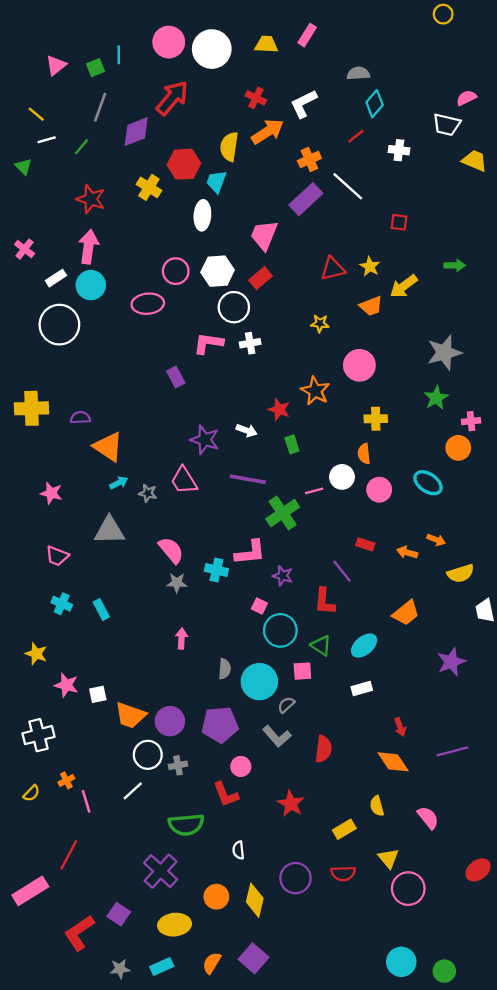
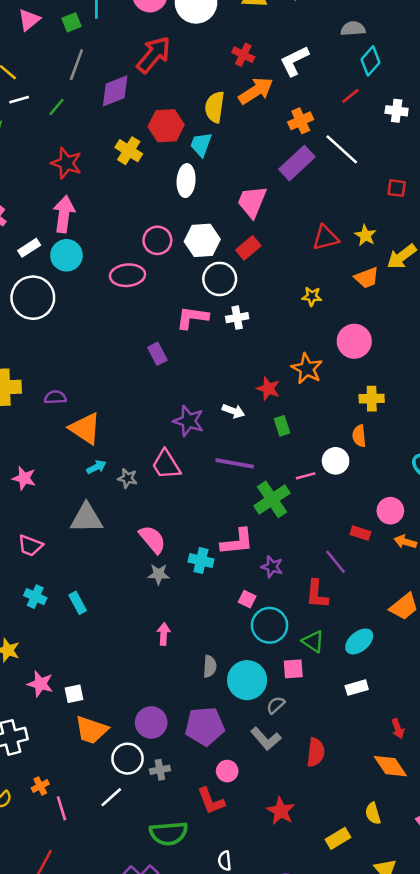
pink circle: (379, 490) -> (390, 511), moved
orange trapezoid: (130, 715) -> (91, 730), moved

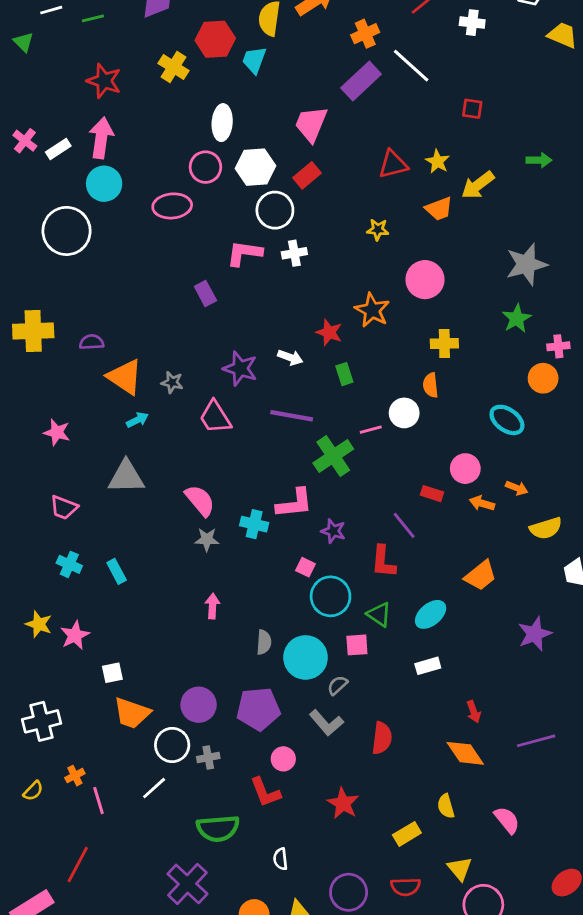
green line: (56, 107) -> (93, 18), turned 36
white ellipse: (186, 181) -> (222, 123), moved
white rectangle: (29, 248) -> (58, 149), moved
gray star: (127, 478) -> (172, 382), moved
pink star: (40, 684) -> (75, 635), moved, turned 30

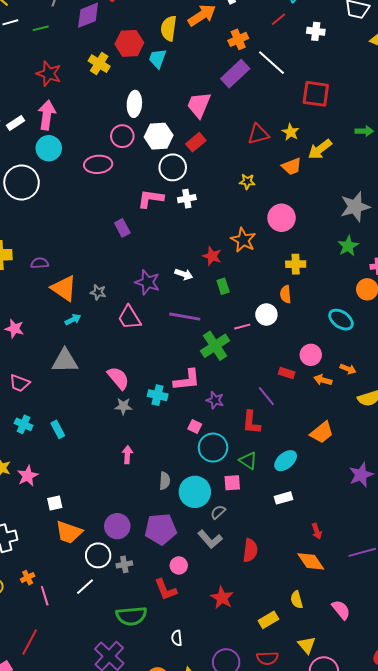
red square: (472, 109) -> (316, 94), size x1.8

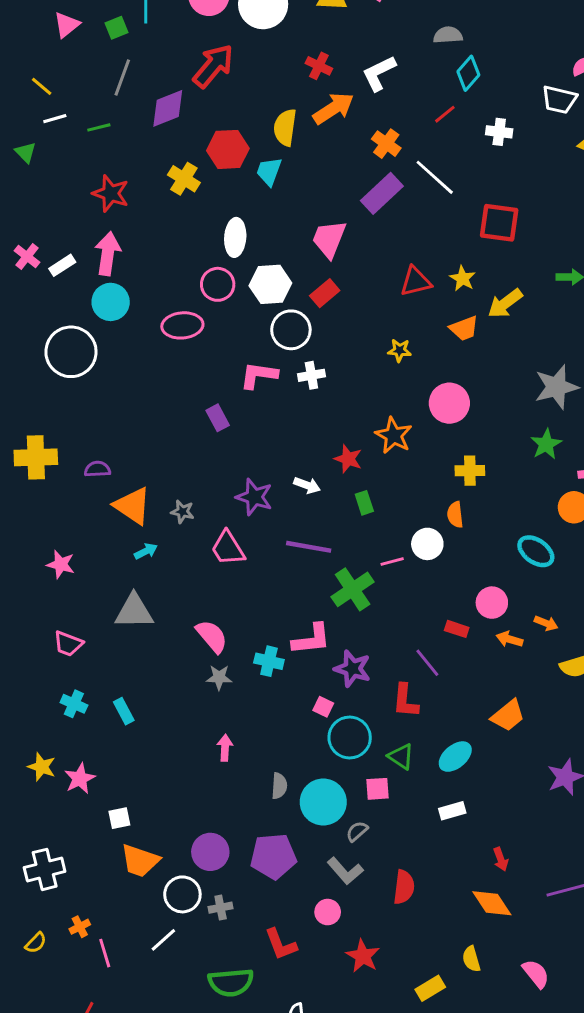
orange cross: (238, 39) -> (386, 144), turned -30
purple star: (215, 400) -> (353, 669), size x1.4
pink circle: (179, 565) -> (328, 912), moved

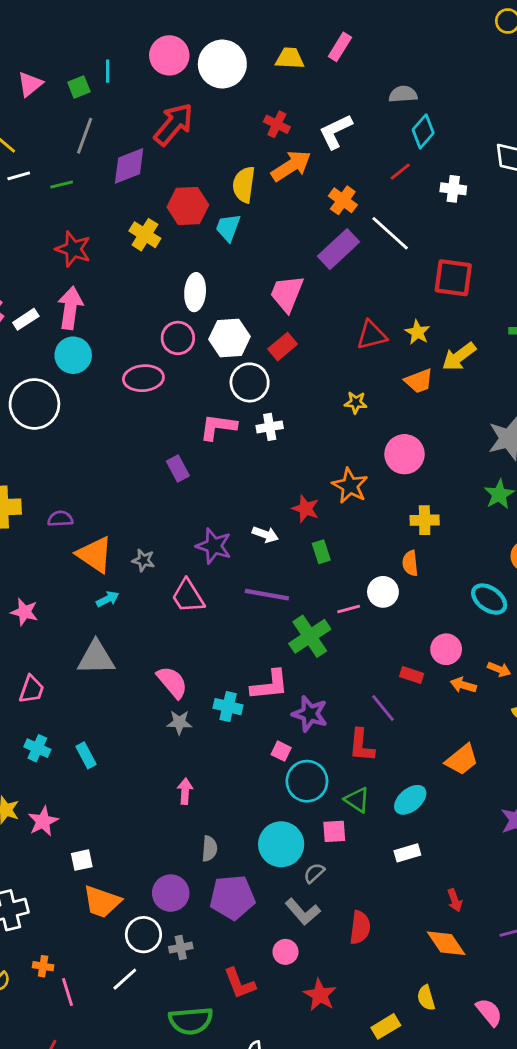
pink trapezoid: (68, 644) -> (32, 689), turned -92
gray semicircle: (279, 786) -> (209, 849), moved
orange cross: (80, 927) -> (43, 966), turned 36

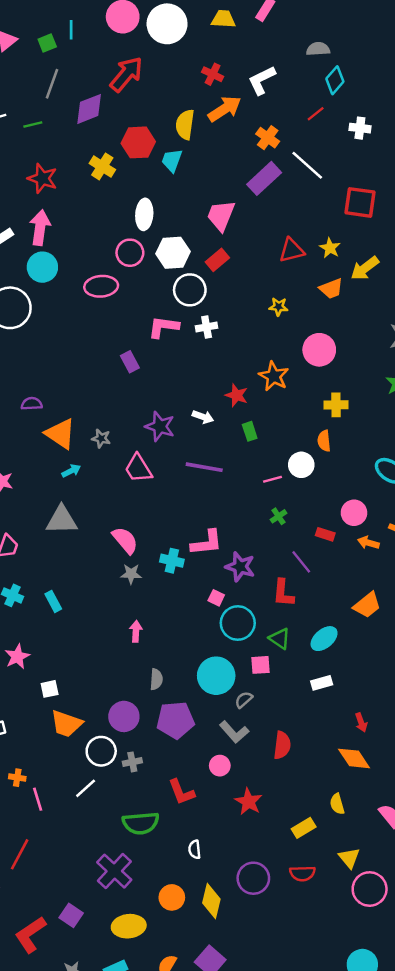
green cross: (310, 636) -> (278, 516), moved, size x0.5

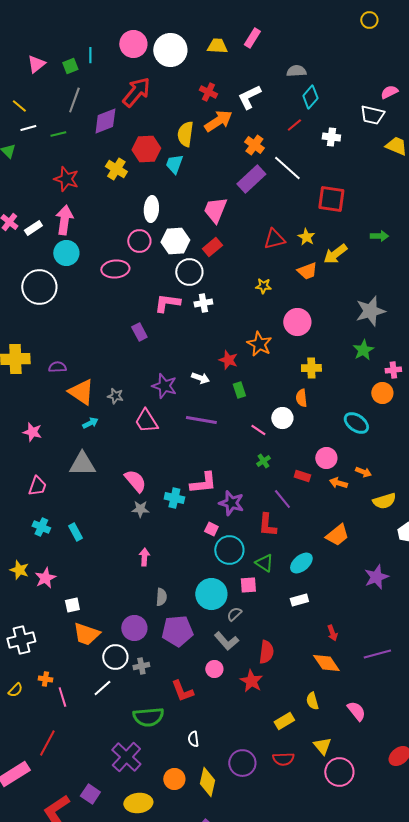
pink line: (272, 479) -> (258, 430), turned 49
red star: (249, 802) -> (251, 681), moved

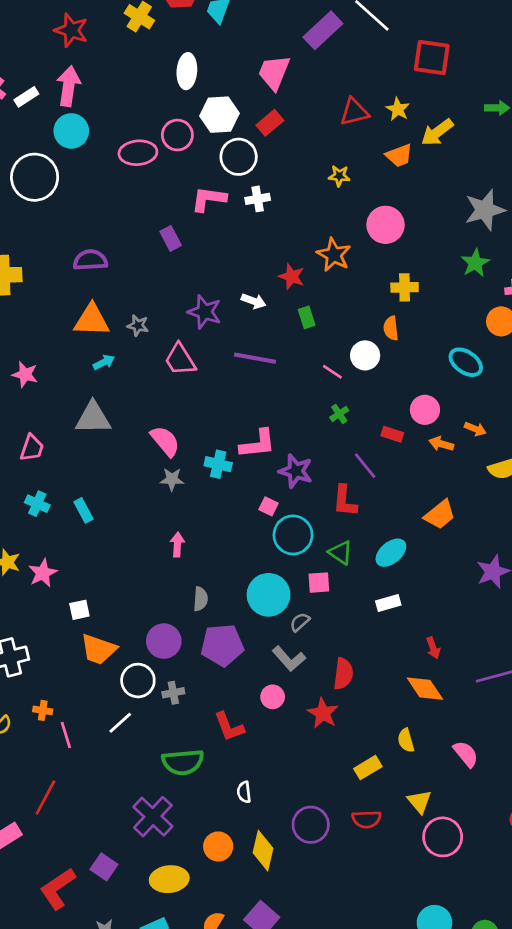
pink circle: (139, 241) -> (177, 135), moved
purple semicircle: (57, 367) -> (90, 260), moved, size x1.4
orange triangle: (81, 392) -> (92, 320), turned -32

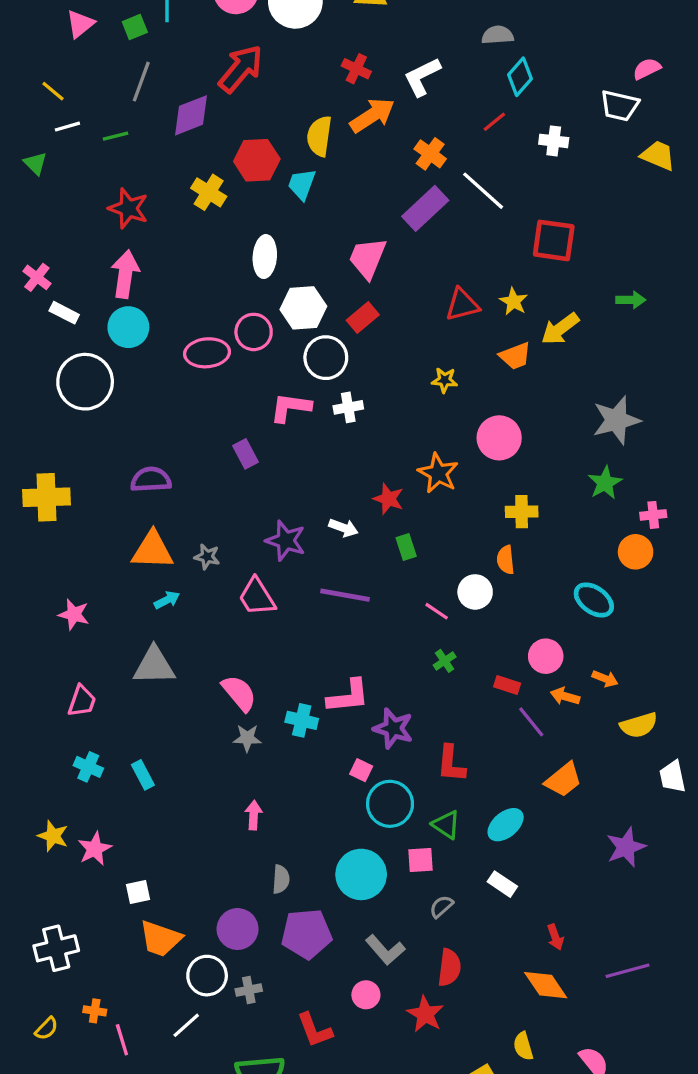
white rectangle: (26, 97) -> (64, 313), moved, turned 60
purple line: (365, 466) -> (531, 722), moved
white rectangle: (388, 603) -> (502, 884), turned 50
gray semicircle: (300, 622) -> (441, 907), moved

